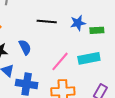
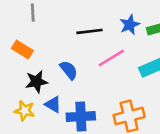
pink line: (60, 61) -> (111, 58), moved, turned 30

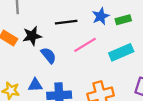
black star: (37, 82) -> (32, 36), moved
blue triangle: (53, 104) -> (35, 85), turned -32

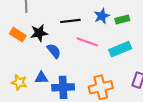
pink line: (85, 45) -> (87, 42), turned 50

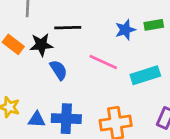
green rectangle: (122, 19) -> (154, 25), moved
black line: (70, 21) -> (68, 28), moved
blue triangle: (41, 78) -> (37, 119), moved

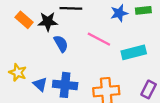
blue triangle: (37, 119) -> (40, 84), turned 35

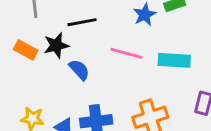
cyan rectangle: (134, 52) -> (174, 60), turned 30

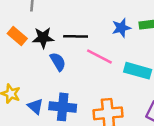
black line: (82, 22) -> (76, 36), moved

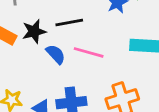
pink line: (99, 56) -> (89, 52), moved

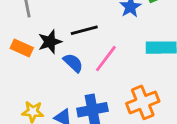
pink line: (89, 52) -> (106, 59), turned -64

